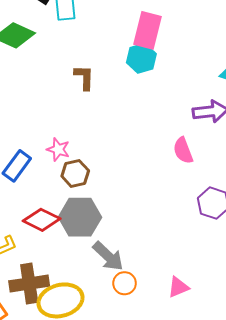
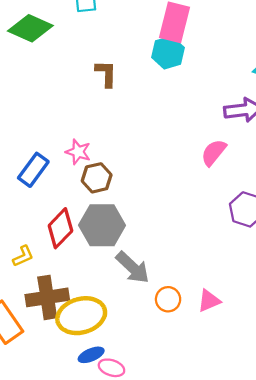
pink semicircle: (183, 150) -> (214, 152), turned 60
red diamond: (42, 220) -> (60, 228), turned -72
orange circle: (125, 283) -> (168, 299), moved

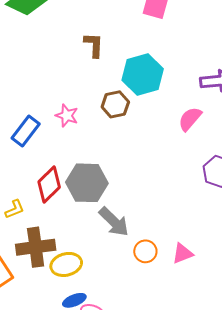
cyan hexagon: (168, 53) -> (143, 74), moved, size x1.4
brown hexagon: (97, 178) -> (115, 104), moved
yellow ellipse: (81, 316) -> (66, 264), size x0.7

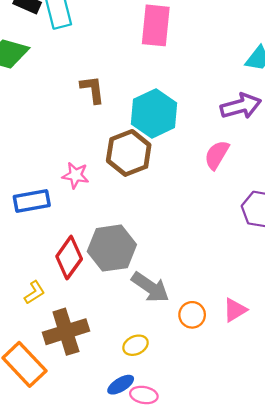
brown hexagon: (115, 104) -> (129, 153), size x1.4
blue rectangle: (26, 131) -> (32, 201), turned 52
yellow ellipse: (66, 264) -> (136, 345), moved, size x0.7

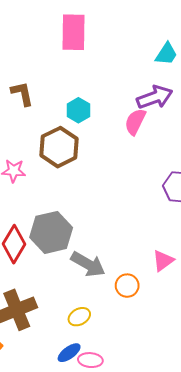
cyan hexagon: (154, 113) -> (78, 110), size x0.6
pink semicircle: (217, 155) -> (135, 122), moved
pink triangle: (235, 310) -> (163, 261), moved

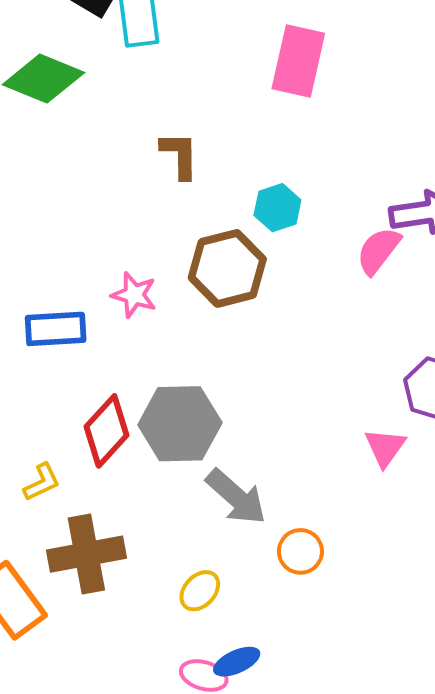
pink triangle: (163, 261) -> (385, 447), moved, turned -30
yellow ellipse: (79, 317) -> (200, 591), turned -30
blue ellipse: (69, 353) -> (237, 662), moved

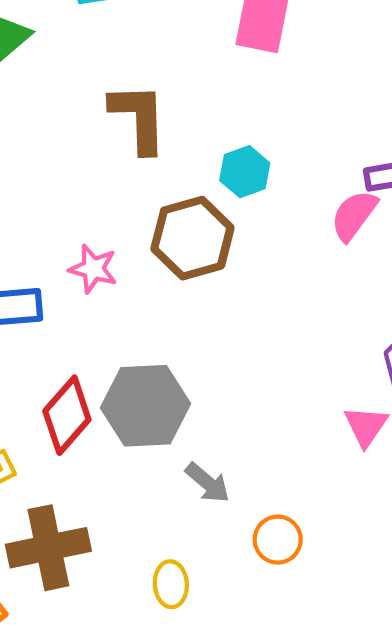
brown L-shape: (180, 155) -> (139, 118), size x1.4
gray arrow: (236, 497) -> (207, 483), size x0.7
yellow ellipse: (200, 591) -> (171, 584), turned -45

